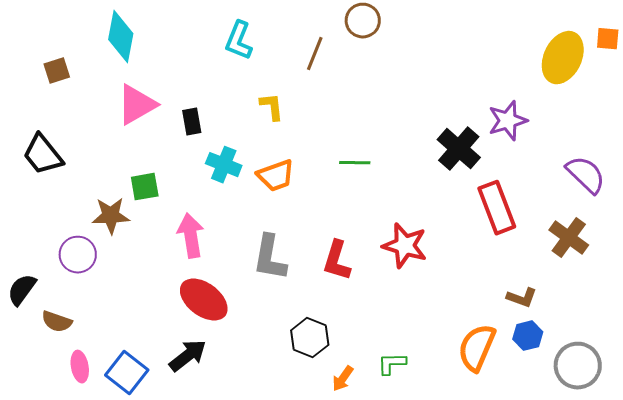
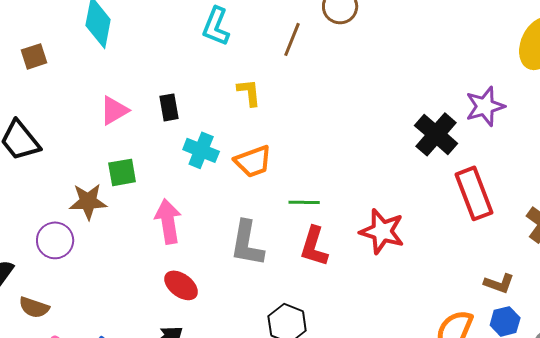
pink triangle: (137, 105) -> (114, 110), moved, size x0.7
green line: (355, 163) -> (304, 202), moved
red ellipse: (204, 300) -> (181, 285), size x0.7

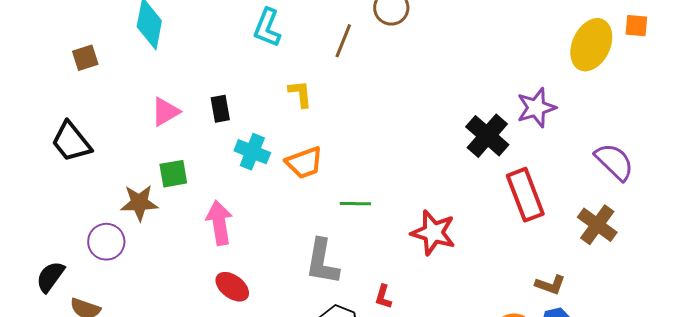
gray L-shape: (247, 243) -> (322, 262), moved
red L-shape: (314, 246) -> (383, 297), moved, size x0.6

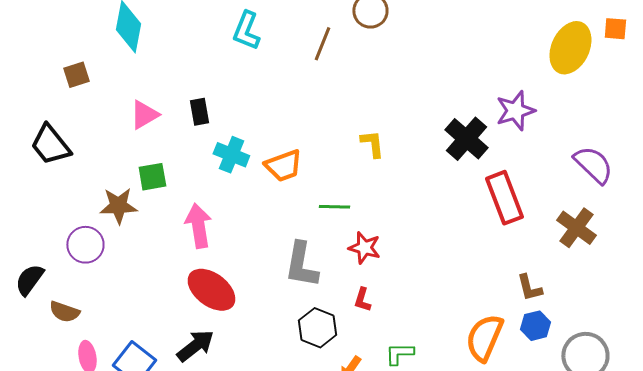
brown square: (85, 58) -> (76, 75), moved
yellow L-shape: (300, 94) -> (372, 144), moved
red star: (433, 233) -> (364, 248), moved, size x0.7
brown L-shape: (550, 285) -> (529, 288), turned 56
red ellipse: (232, 287) -> (211, 290), size x1.4

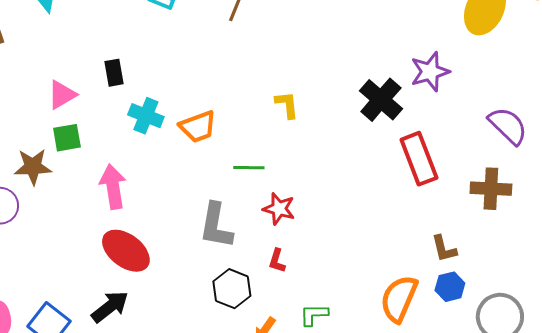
pink triangle: (144, 115) -> (62, 95), moved
brown cross: (576, 228) -> (491, 189), turned -33

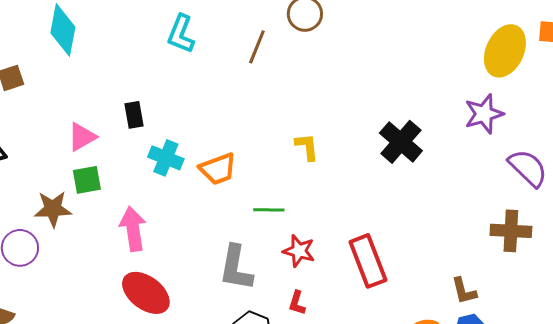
purple star: (430, 72) -> (484, 114), moved
red rectangle: (419, 159) -> (368, 261), moved

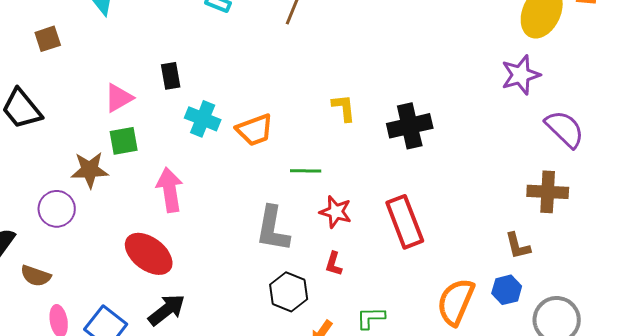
black cross: (401, 142) -> (410, 126), moved, turned 36
brown L-shape: (464, 291) -> (518, 246), moved
red ellipse: (146, 293) -> (149, 254), moved

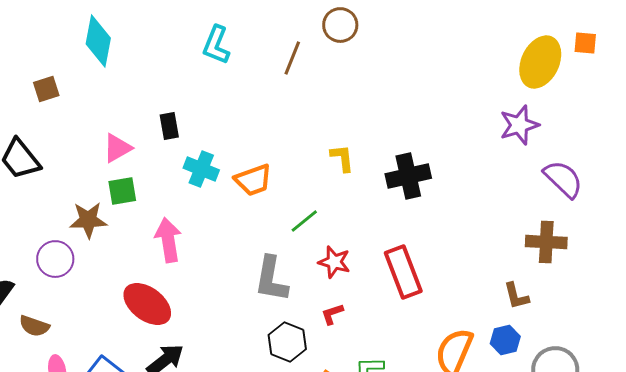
green line: (306, 171) -> (304, 221), turned -40
red L-shape: (334, 264) -> (332, 314), turned 55

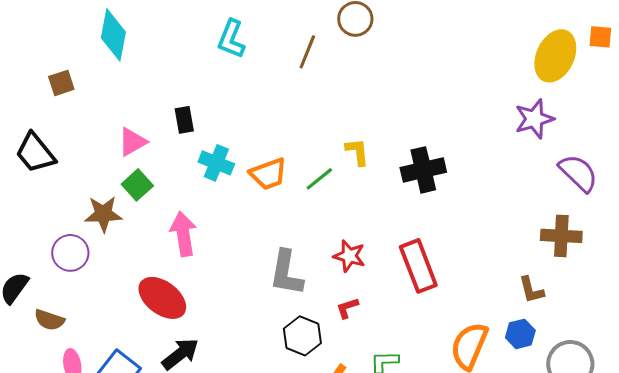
green square: (122, 191) -> (137, 185), turned -32
green line: (304, 221) -> (319, 179), moved

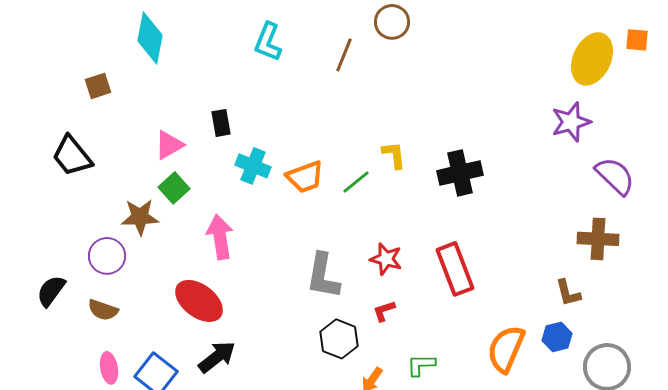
brown semicircle: (49, 320) -> (103, 310), moved

